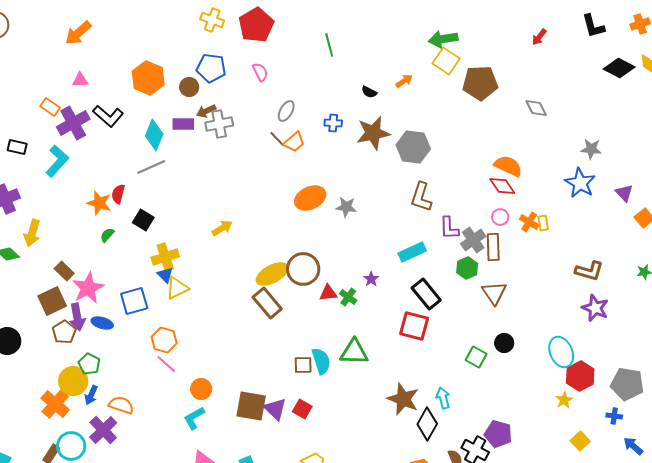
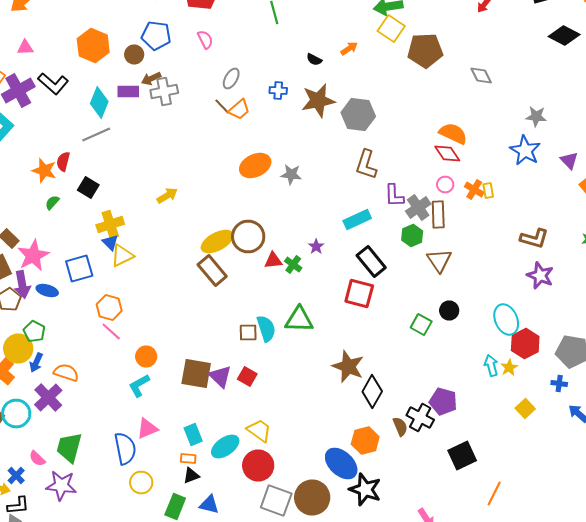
cyan arrow: (443, 398) -> (491, 366), moved

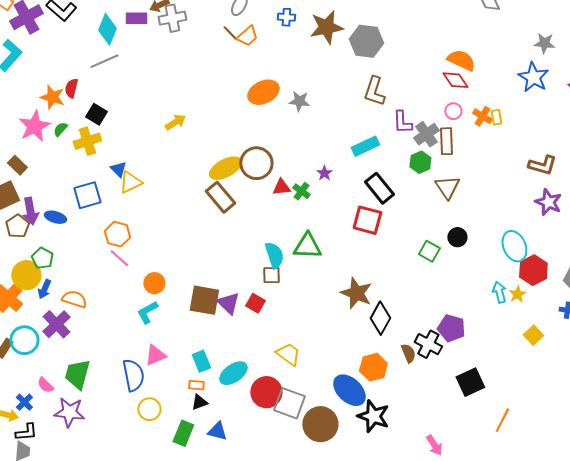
yellow cross: (110, 224) -> (87, 141), moved
pink star: (33, 256) -> (34, 126), moved
brown square: (248, 332) -> (271, 275), moved
yellow trapezoid: (259, 430) -> (288, 354), moved
gray square: (276, 500) -> (289, 403), moved

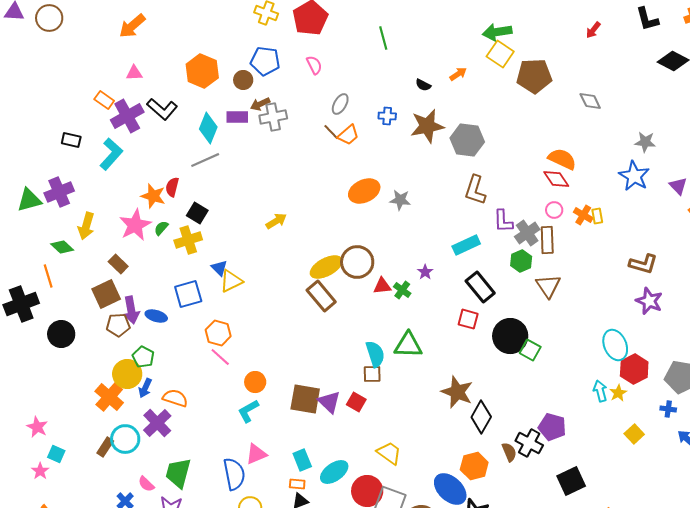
red square: (367, 220) -> (468, 319), size x0.7
brown pentagon: (17, 226) -> (118, 325), turned 30
black circle: (457, 237) -> (510, 336), moved, size x1.8

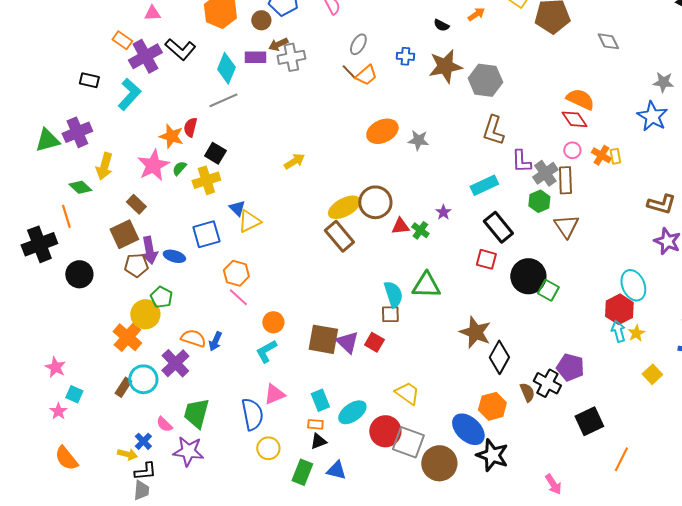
red hexagon: (634, 369) -> (619, 309), moved
blue arrow: (145, 388) -> (215, 341), moved

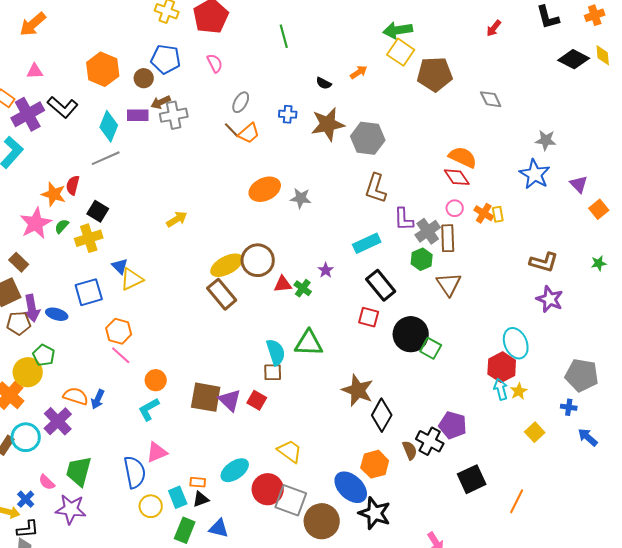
cyan rectangle: (320, 400) -> (178, 497), moved
orange line: (621, 459) -> (517, 501), moved

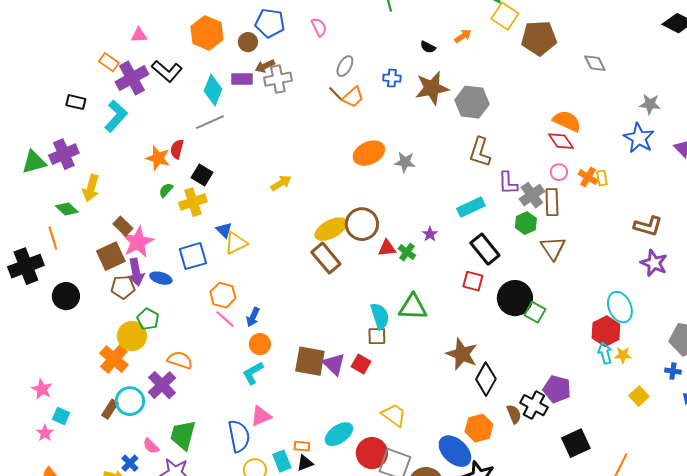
pink star: (36, 223) -> (138, 242), moved
yellow star: (519, 391) -> (623, 355), turned 30
blue arrow: (98, 399) -> (253, 317), moved

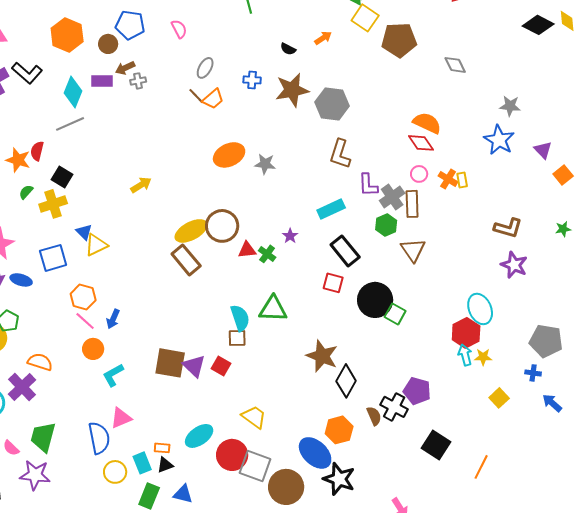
gray cross: (278, 79) -> (138, 81), size x0.6
orange circle: (260, 344) -> (93, 349), moved
black square: (576, 443) -> (436, 445), turned -32

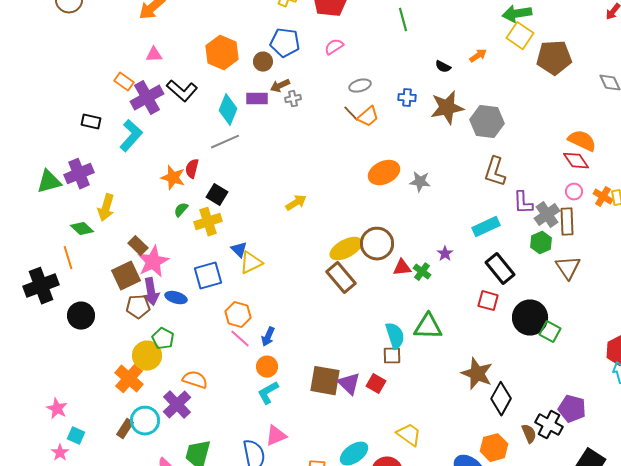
pink semicircle: (179, 29) -> (334, 47), turned -96
gray ellipse: (205, 68) -> (360, 86), turned 45
orange circle: (93, 349) -> (267, 367), moved

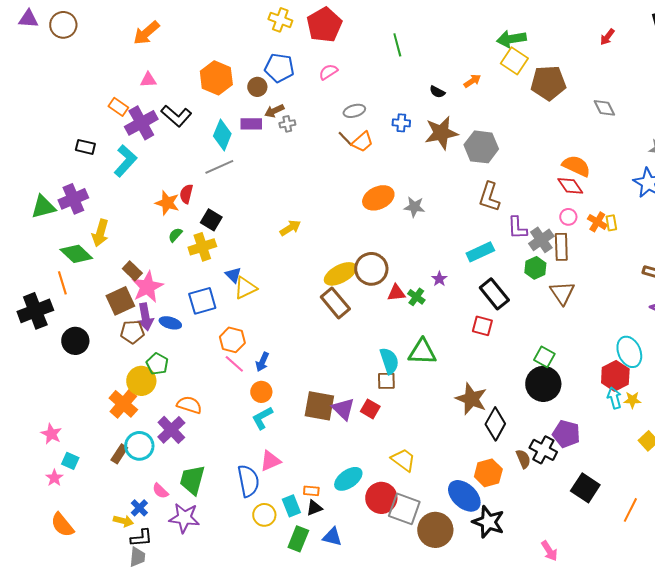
green diamond: (82, 229) -> (76, 254), size x1.4
black circle: (530, 318) -> (543, 384), moved

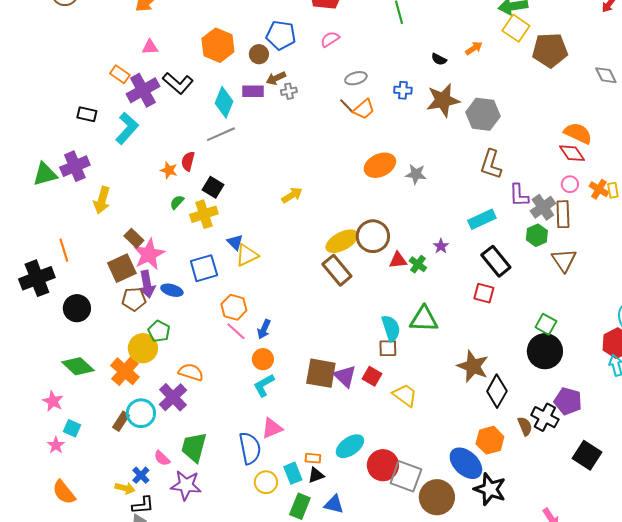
orange star: (167, 203) -> (169, 170), size x0.7
green diamond: (76, 254) -> (78, 366), moved
yellow trapezoid: (403, 460) -> (405, 395), moved

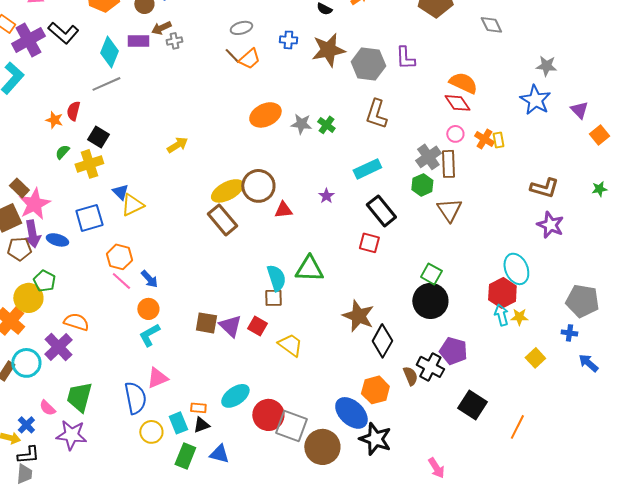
purple L-shape: (519, 195) -> (405, 58), moved
green cross: (418, 264) -> (326, 125), moved
blue arrow: (264, 329) -> (149, 279), turned -66
brown square: (321, 373) -> (206, 323), size x0.7

